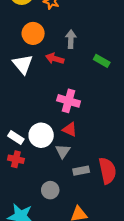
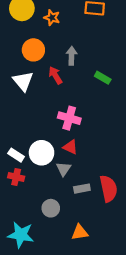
red arrow: (55, 59) -> (55, 75), turned 42

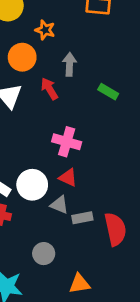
orange star: (52, 18) -> (45, 30), moved
gray triangle: (63, 169) -> (59, 205), turned -42
gray rectangle: (82, 189) -> (82, 218), moved

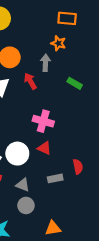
orange star: (45, 30) -> (58, 43), moved
gray triangle: (59, 205) -> (23, 185), moved
red semicircle: (115, 229) -> (78, 167), moved, size x0.6

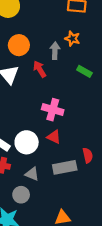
orange star: (58, 43) -> (72, 39), moved
gray rectangle: (55, 178) -> (65, 167), size x1.5
gray circle: (26, 205) -> (21, 195), moved

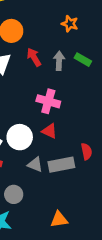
gray arrow: (55, 51) -> (59, 61), moved
gray triangle: (32, 174) -> (35, 165), moved

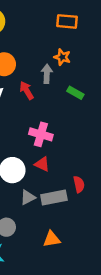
gray arrow: (59, 61) -> (47, 74), moved
gray triangle: (35, 165) -> (28, 197), turned -49
orange triangle: (59, 219) -> (52, 239), moved

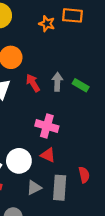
orange star: (62, 57) -> (47, 24), moved
gray arrow: (47, 74) -> (57, 82), moved
gray rectangle: (54, 197) -> (60, 188), turned -75

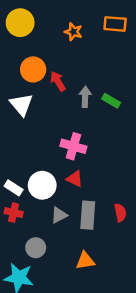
orange rectangle: (72, 15) -> (115, 24), moved
red arrow: (33, 83) -> (58, 81), moved
red semicircle: (84, 175) -> (120, 213), moved

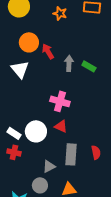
gray triangle: (59, 215) -> (49, 166), moved
gray circle: (36, 248) -> (40, 185), moved

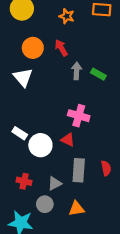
red arrow: (48, 51) -> (61, 48), moved
pink cross: (60, 101) -> (79, 116), moved
white rectangle: (14, 133) -> (20, 133), moved
red cross: (14, 152) -> (24, 181), moved

